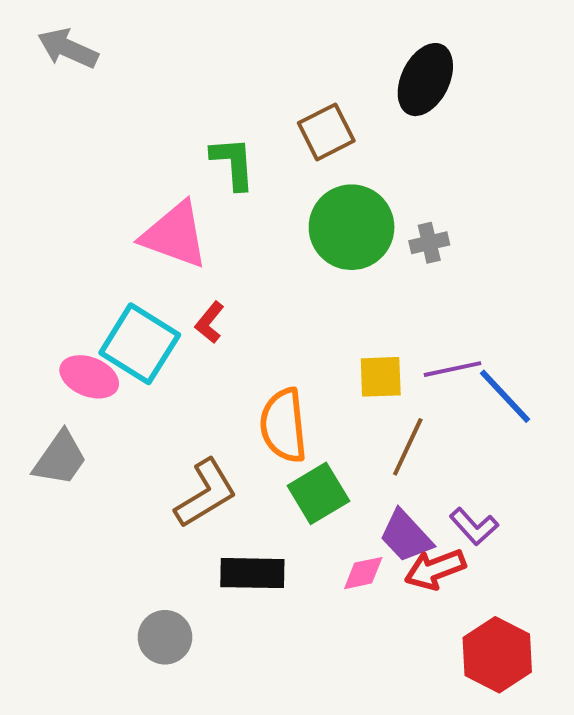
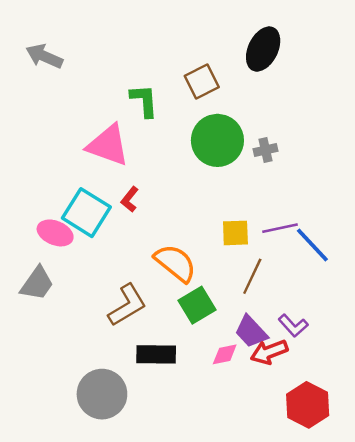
gray arrow: (68, 48) -> (44, 56), moved
orange semicircle: (284, 425) -> (175, 263), turned 135
gray circle: (165, 637) -> (102, 394), size x1.5

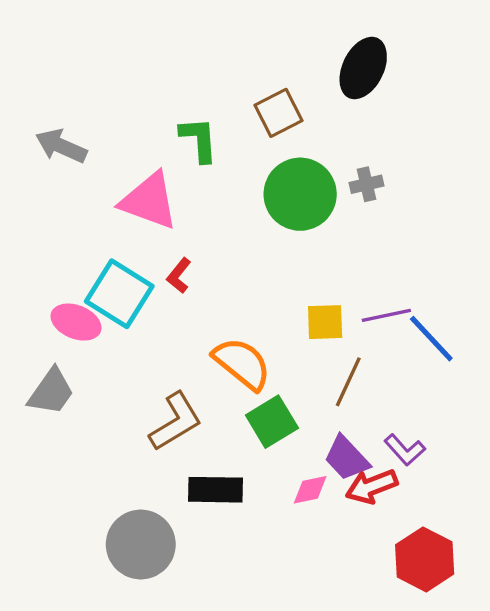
gray arrow: (44, 56) -> (61, 146), moved
gray cross: (266, 150) -> (367, 184), moved

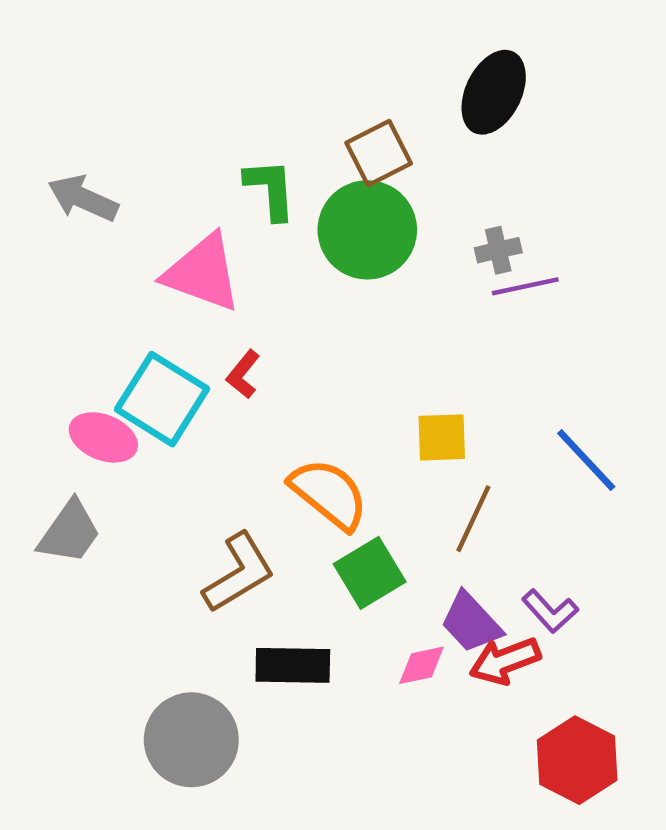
green circle: (300, 194) -> (367, 230), moved
purple line: (386, 315) -> (525, 286), moved

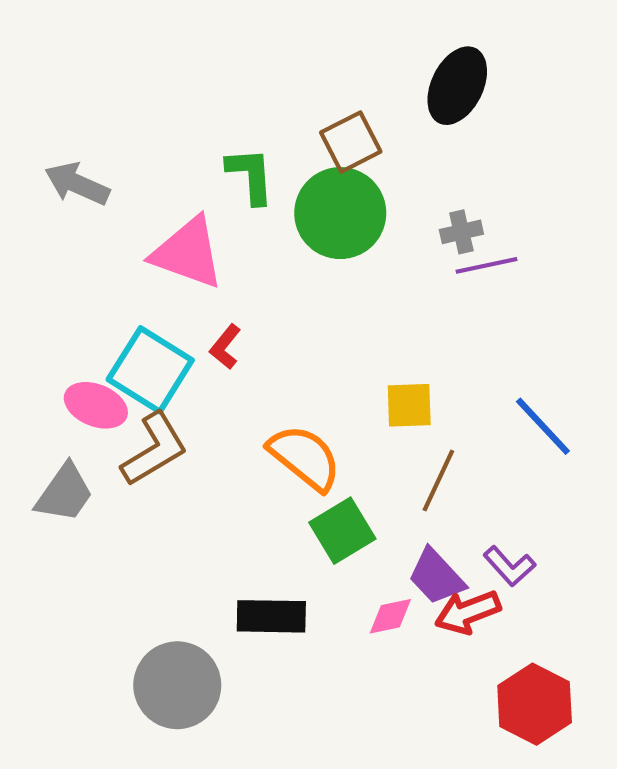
brown L-shape: (239, 573) -> (154, 449), moved

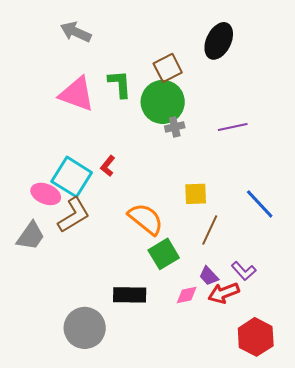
gray arrow: (77, 184) -> (76, 32), moved
gray cross: (461, 232) -> (175, 127), moved
pink triangle: (188, 253) -> (77, 94), moved
purple trapezoid: (436, 577) -> (209, 276), size x0.7

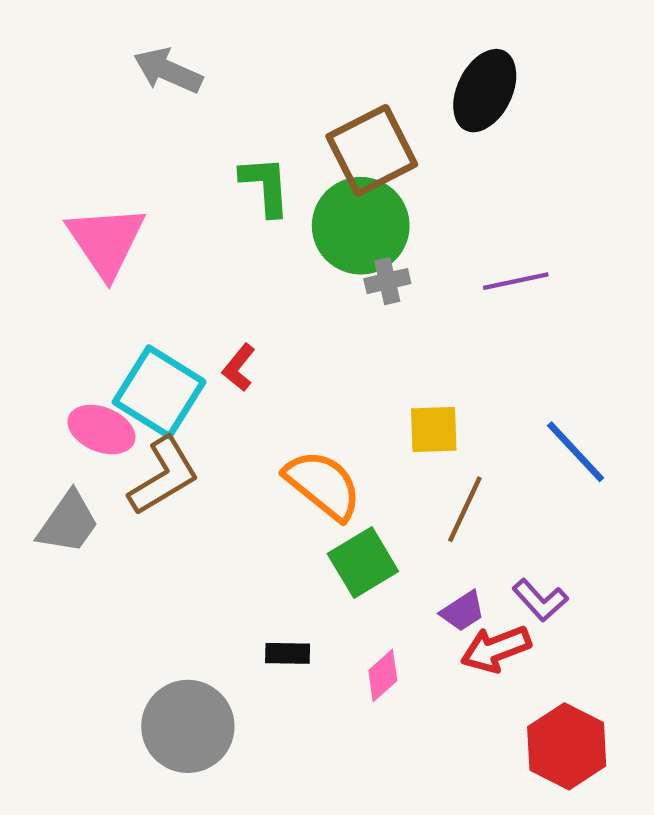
brown square: (168, 68) -> (372, 150), size x1.4
pink triangle: (77, 94) -> (106, 241), moved, turned 36
purple trapezoid: (209, 276) -> (463, 611), turned -80
black rectangle: (130, 295) -> (288, 653), size x0.6
pink diamond: (187, 295) -> (383, 675), moved, turned -30

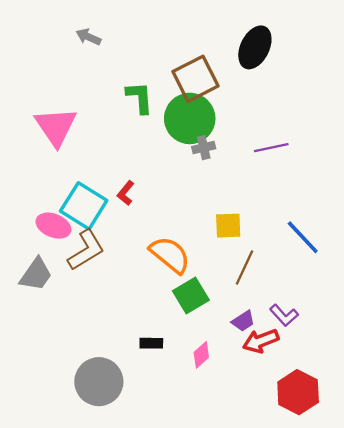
gray arrow: (168, 71) -> (88, 37), size x0.7

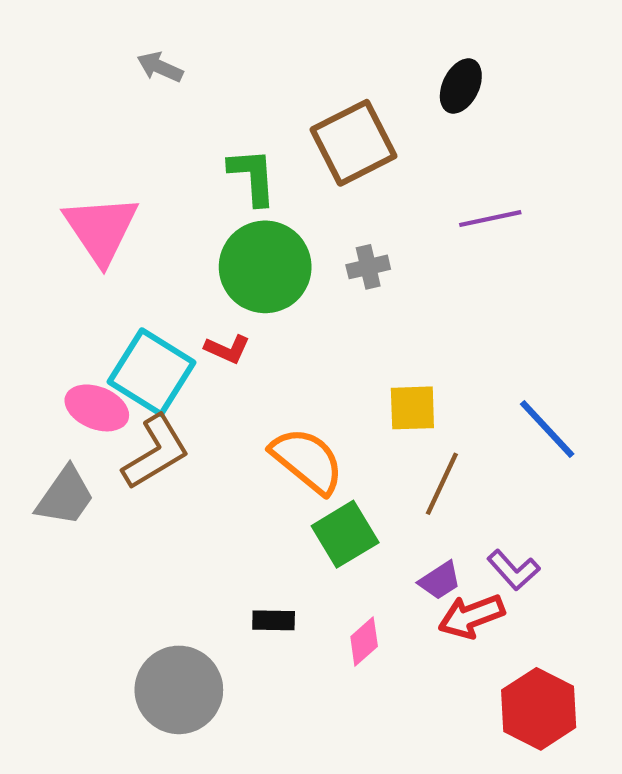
black ellipse: (255, 47) -> (461, 86), size x0.7
green circle: (190, 118) -> (265, 267), moved
purple line: (271, 148) -> (490, 219), moved
red L-shape: (126, 193) -> (227, 349), turned -105

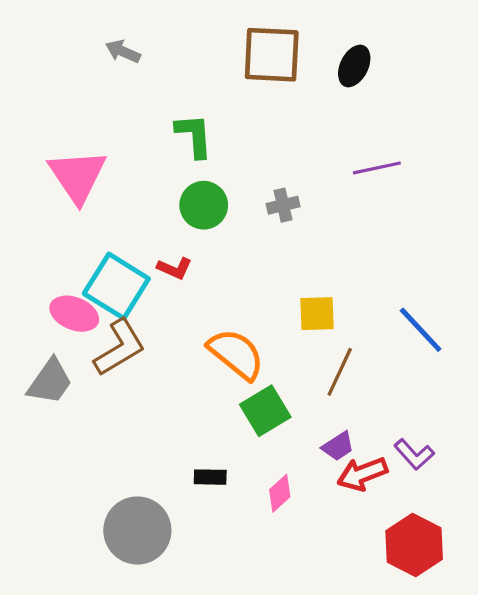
brown square: (354, 143) -> (272, 55), moved, turned 30
green circle: (265, 267) -> (204, 205), size x0.7
purple L-shape: (513, 570) -> (414, 454), moved

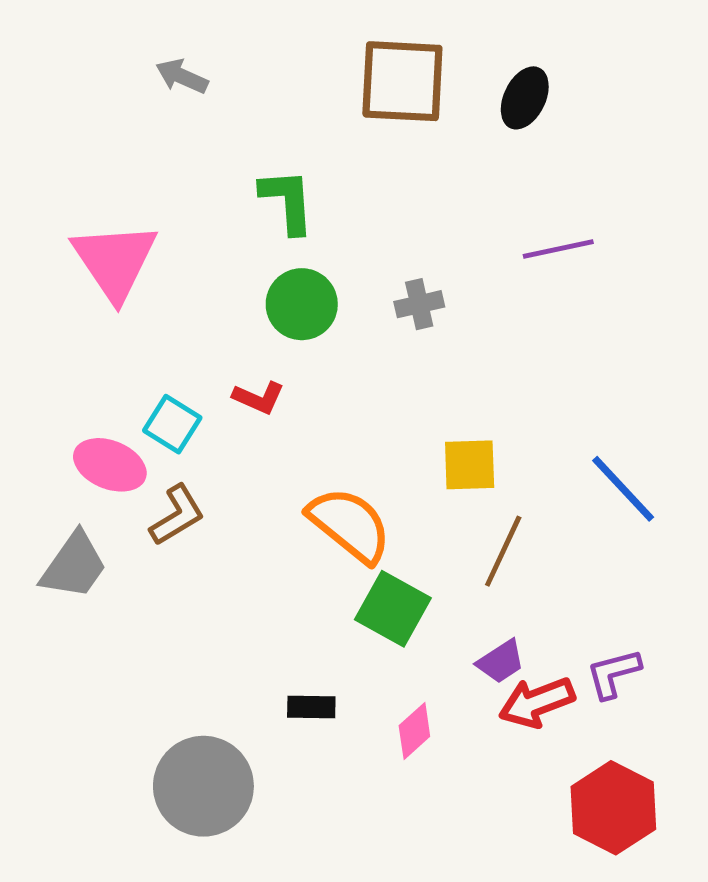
cyan square: (116, 286) -> (172, 424), size x0.6
brown L-shape: (120, 348) -> (177, 515), size x0.7
green square: (265, 411) -> (393, 609), turned -30
purple L-shape: (414, 454) -> (613, 673), turned 117

